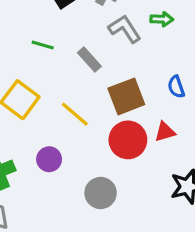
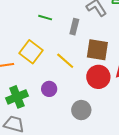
gray rectangle: (89, 59) -> (74, 27), turned 56
brown square: (126, 96) -> (97, 50), turned 30

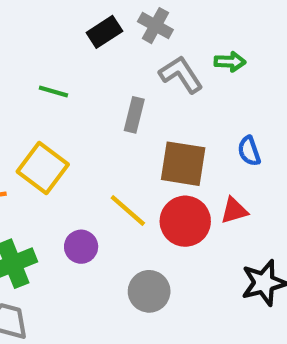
green line: (45, 18) -> (53, 91), moved
yellow line: (65, 61) -> (128, 211), moved

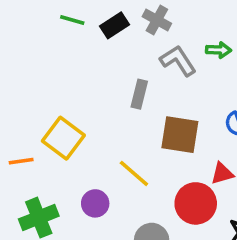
green line: (53, 91) -> (72, 20), moved
red circle: (185, 221) -> (196, 203), moved

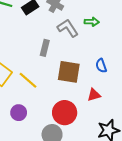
yellow line: (134, 173) -> (28, 80), moved
red circle: (196, 203) -> (65, 113), moved

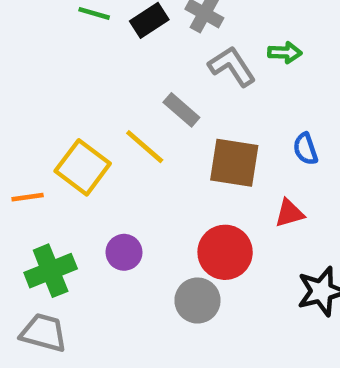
gray rectangle: (45, 48) -> (181, 110), turned -63
yellow line: (28, 80) -> (145, 147), moved

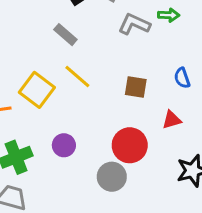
gray L-shape: (232, 66) -> (134, 24), turned -32
gray rectangle: (181, 110) -> (65, 35), moved
brown square: (234, 163) -> (136, 87), size x0.7

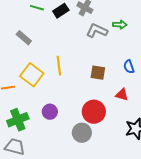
gray rectangle: (65, 35) -> (24, 38), moved
yellow line: (77, 76) -> (59, 66), turned 42
red triangle: (172, 120) -> (122, 95), turned 32

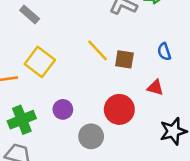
yellow line: (59, 66) -> (98, 50), moved, turned -36
gray circle: (82, 133) -> (91, 136), moved

